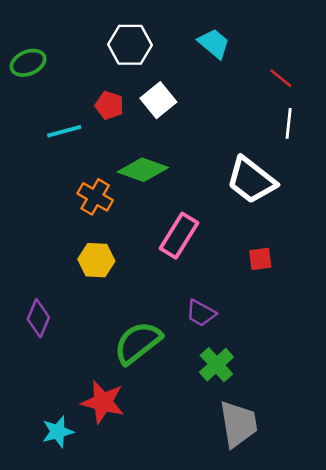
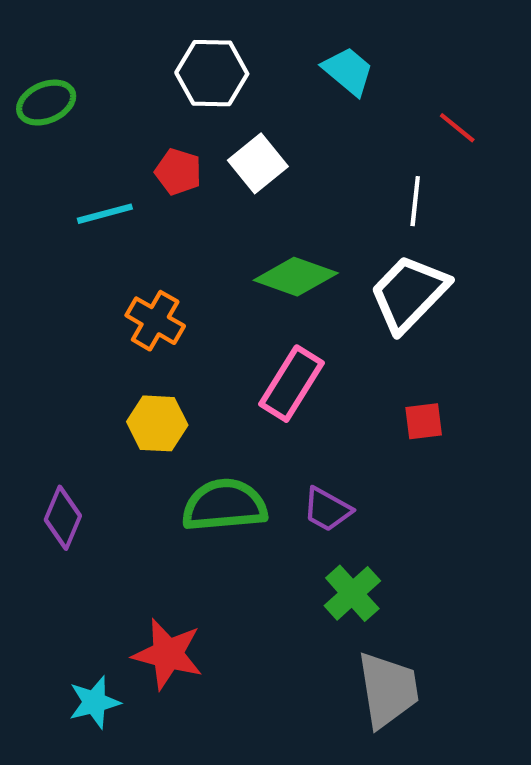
white line: (289, 123) -> (415, 201), moved
green diamond: (143, 170) -> (296, 277), moved
white trapezoid: (251, 180) -> (409, 293), turned 96
green semicircle: (138, 343) -> (224, 505), moved, turned 33

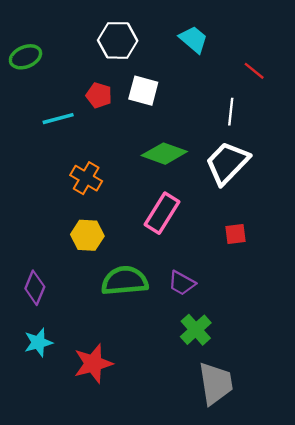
white square: (258, 163) -> (143, 91), turned -36
red star: (168, 654) -> (93, 364), turned -30
cyan star: (94, 702) -> (38, 343), moved

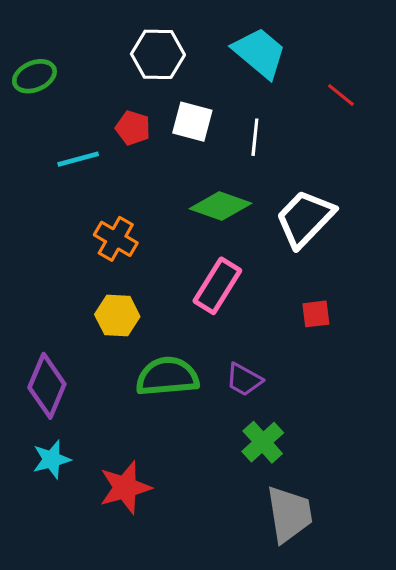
cyan trapezoid: (193, 39) -> (260, 53), size x1.4
white line: (231, 112) -> (255, 137), moved
purple diamond: (35, 288) -> (47, 386), size x1.4

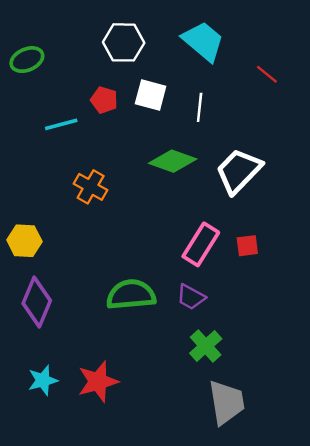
pink rectangle: (217, 286) -> (201, 244), moved
yellow hexagon: (117, 315) -> (24, 241), moved
cyan star: (52, 459) -> (43, 380), moved

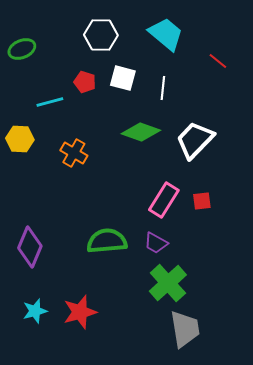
yellow hexagon: (24, 241) -> (20, 139), moved
green cross: (206, 346) -> (168, 283), size x1.4

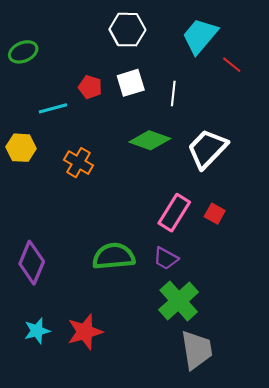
cyan trapezoid: (166, 34) -> (200, 36), moved, turned -90
white hexagon: (101, 35) -> (127, 30), moved
white square: (123, 78) -> (131, 83), turned -32
red square: (202, 201) -> (215, 214), turned 36

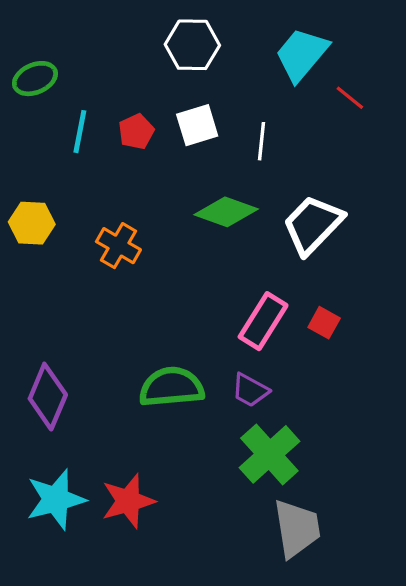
red pentagon: (90, 87) -> (136, 132), turned 30
cyan line: (53, 108) -> (80, 132), moved, turned -64
cyan star: (37, 331) -> (56, 499), size x1.5

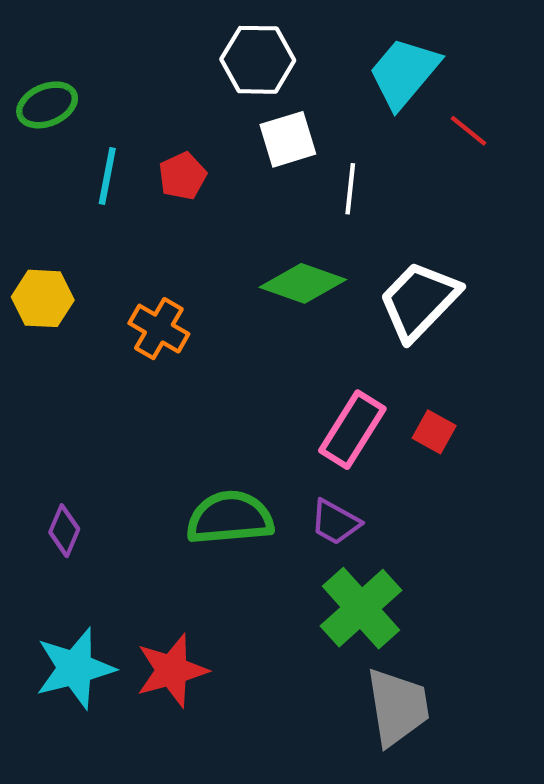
white square: (197, 125) -> (288, 139), moved
purple diamond: (48, 397) -> (64, 531), size x0.6

